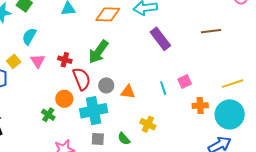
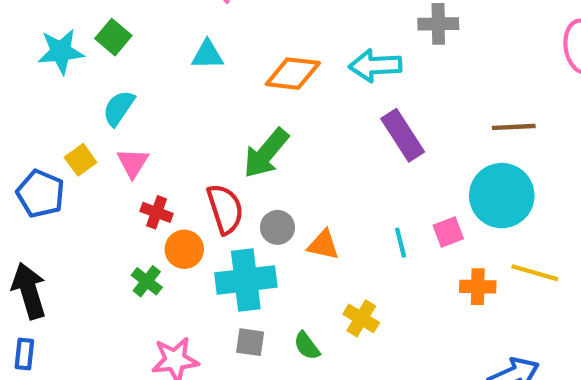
red cross: (65, 60) -> (157, 212), moved
yellow line: (233, 84) -> (535, 273), moved, turned 30
cyan circle: (230, 114) -> (502, 196), moved

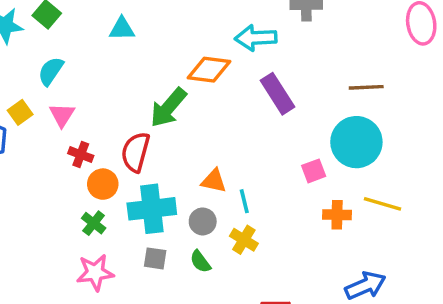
orange diamond: (293, 74) -> (209, 70), moved
red semicircle: (225, 209) -> (136, 152), turned -147
gray circle: (277, 227) -> (203, 221), moved
cyan line: (401, 243) -> (244, 201), moved
green cross: (147, 281) -> (94, 223), moved

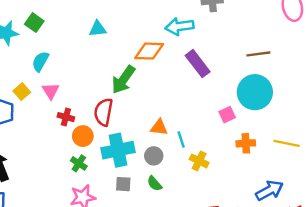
cyan triangle: (122, 29) -> (98, 29), moved
yellow line: (383, 204) -> (287, 143), moved
yellow cross: (244, 240) -> (199, 161), moved

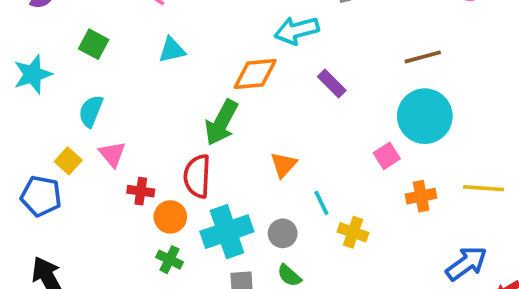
green square: (34, 23) -> (94, 44), moved
purple rectangle: (198, 64) -> (332, 84), size x0.7
orange triangle: (159, 127) -> (284, 165), moved, turned -48

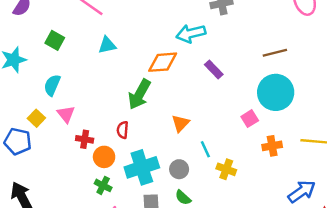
red semicircle: (197, 176) -> (123, 130), size x0.6

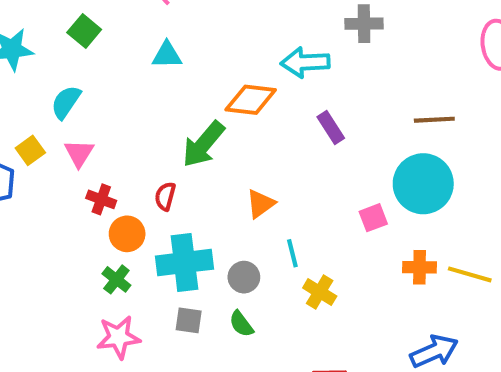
orange cross: (272, 146) -> (420, 267), moved

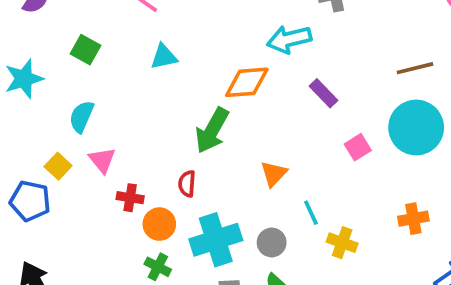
pink square: (373, 218) -> (358, 147), moved
orange cross: (420, 267) -> (413, 219), moved

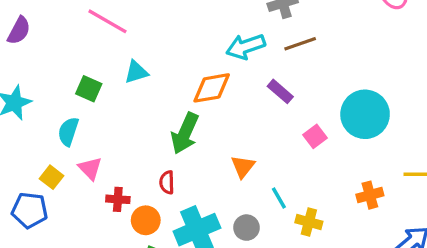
green square: (86, 50) -> (89, 89), moved
brown line: (415, 68) -> (300, 44), moved

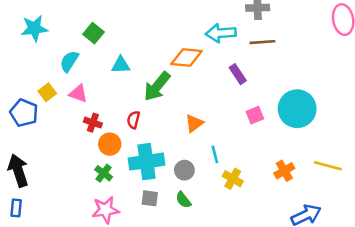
cyan triangle: (136, 72) -> (121, 65), moved
pink triangle: (90, 168) -> (78, 93), turned -42
orange cross: (370, 195) -> (284, 171), turned -30

